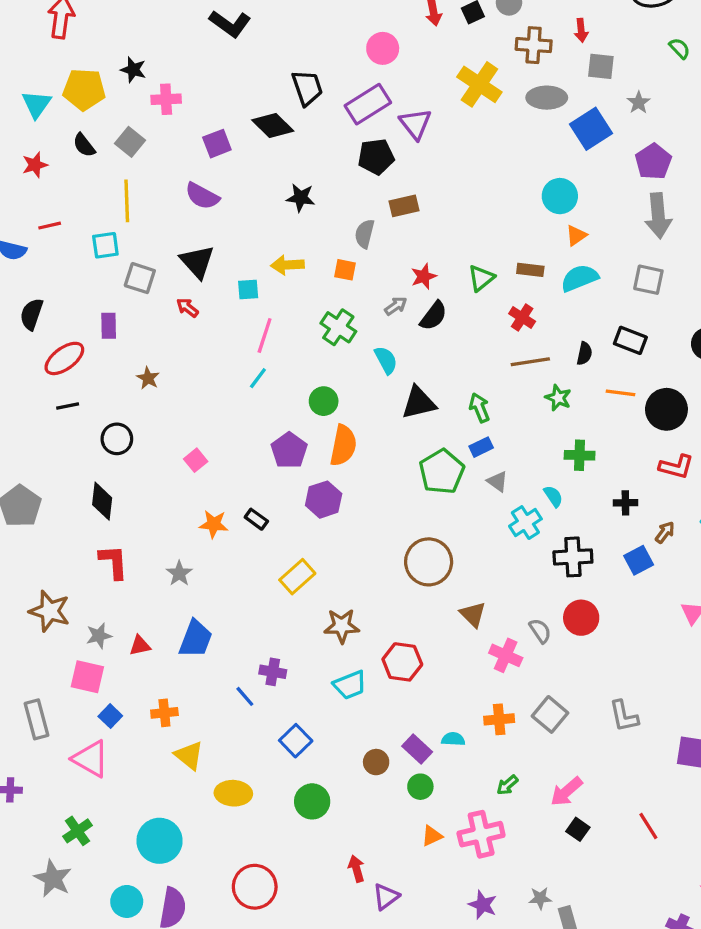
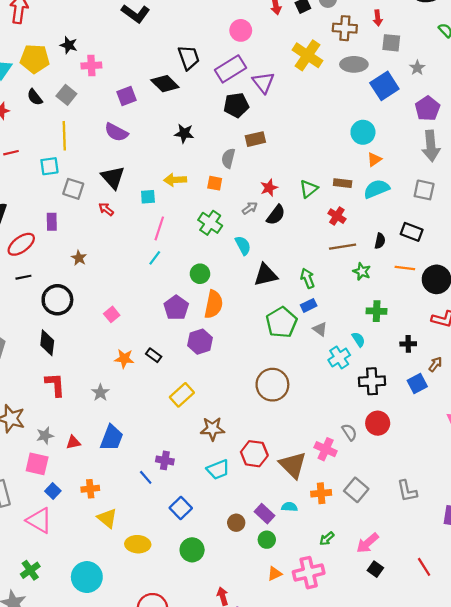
black circle: (117, 439) -> (57, 300), size x1.4
brown triangle: (473, 614) -> (293, 465), moved, size x1.5

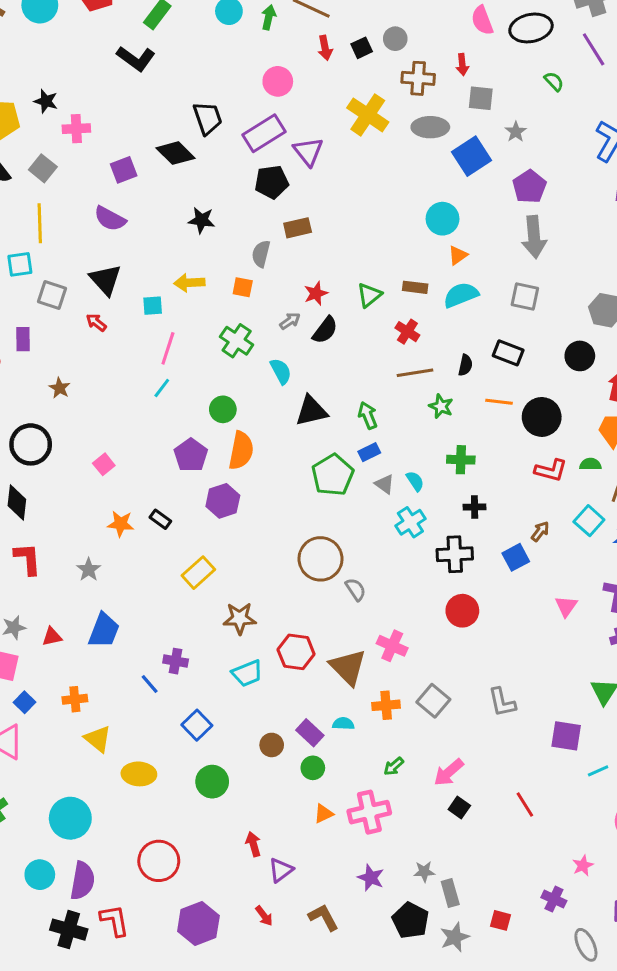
cyan semicircle: (358, 339) -> (415, 481), moved
black cross: (408, 344) -> (475, 507), moved
gray semicircle: (349, 432) -> (356, 589), moved

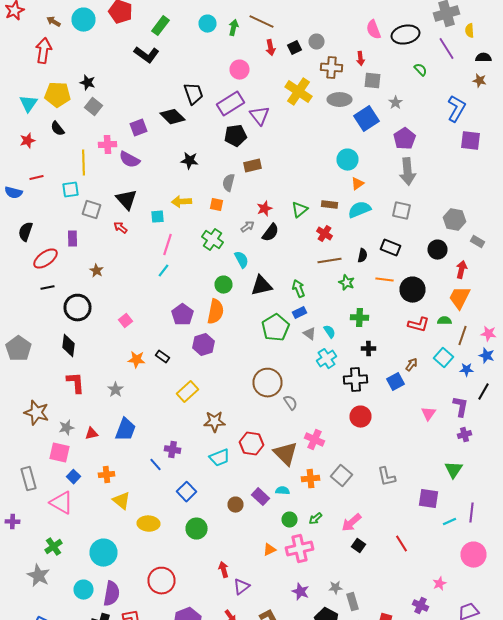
pink cross: (76, 129) -> (108, 145), moved
gray square: (43, 168) -> (94, 107), moved
green circle: (223, 409) -> (224, 285), moved
green circle: (313, 768) -> (290, 520), moved

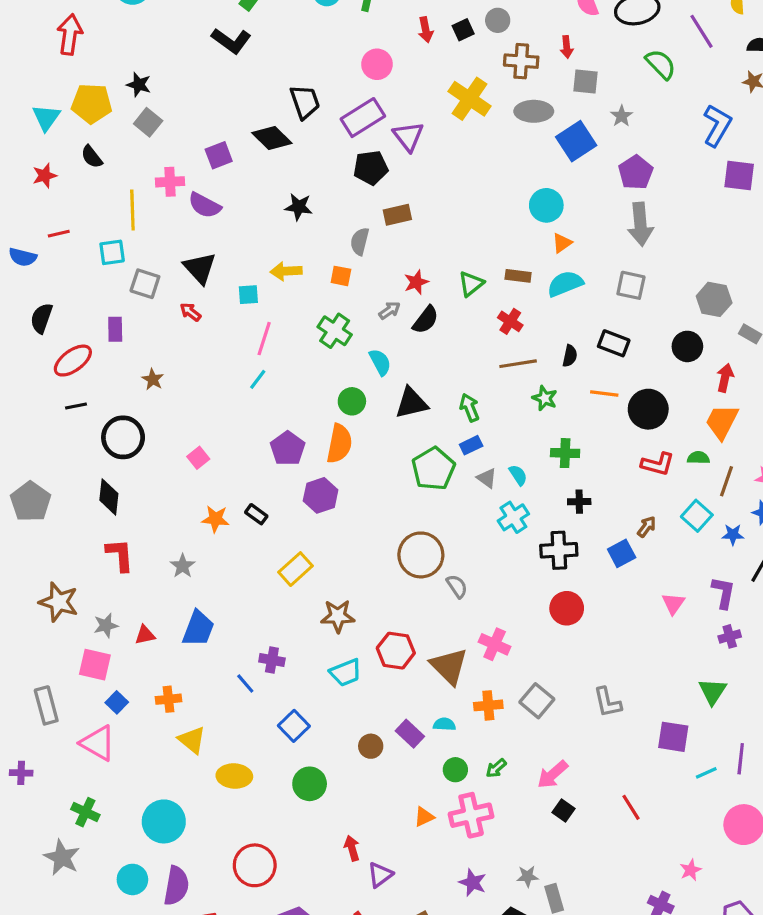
green semicircle: (420, 70) -> (661, 64), size x1.5
green cross: (54, 547) -> (85, 812), turned -30

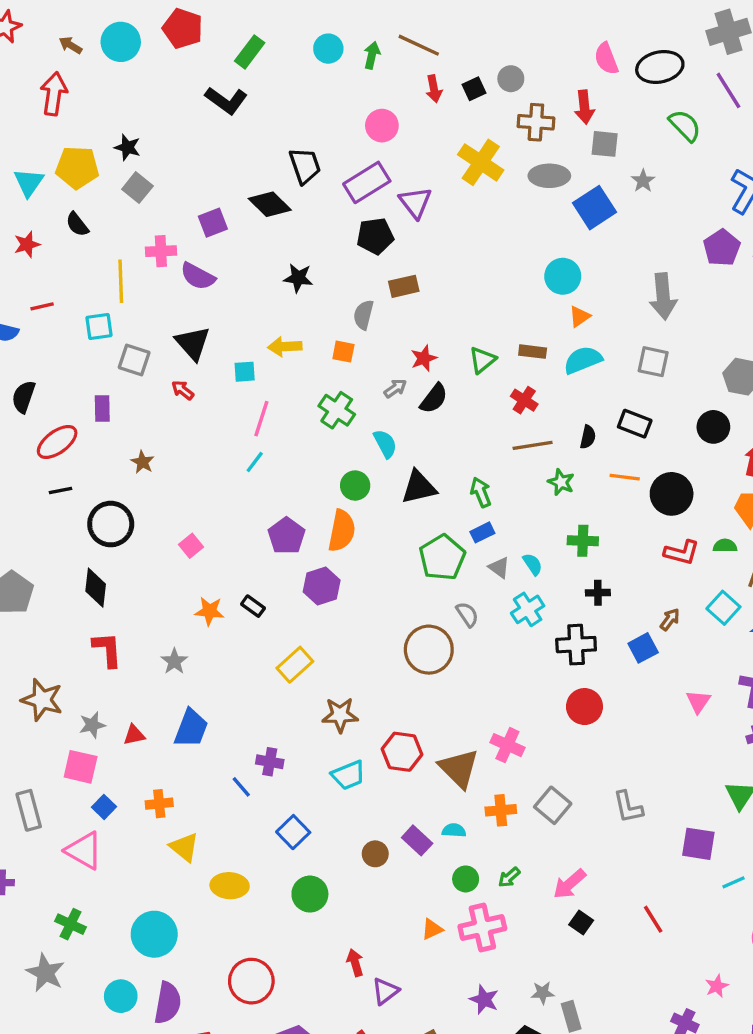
red arrow: (567, 47) -> (584, 107), size x1.4
purple pentagon: (636, 172) -> (722, 248), moved
gray semicircle: (457, 586) -> (467, 614), moved

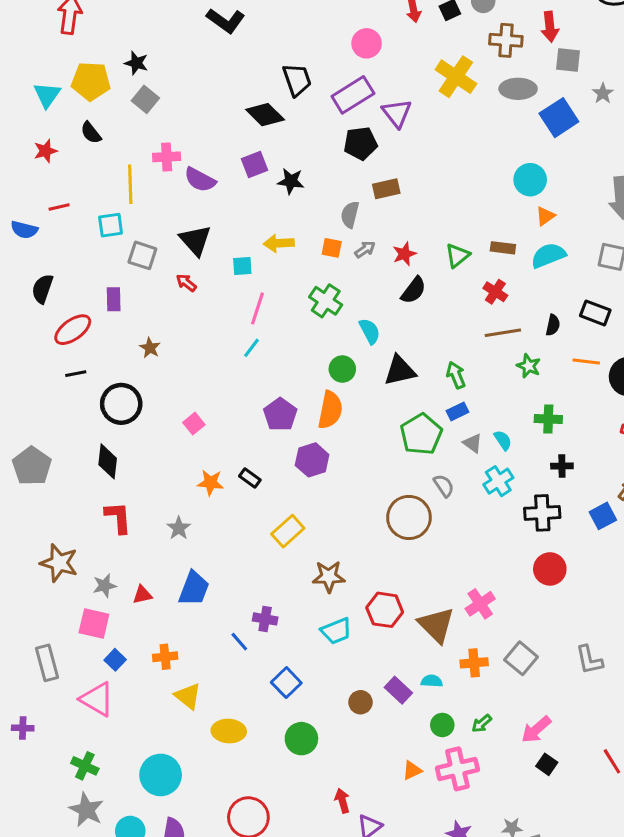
purple square: (213, 223) -> (254, 165), moved
gray arrow: (395, 388) -> (365, 249), moved
pink cross: (507, 745) -> (480, 604), turned 32
gray star: (45, 973) -> (86, 810), moved

